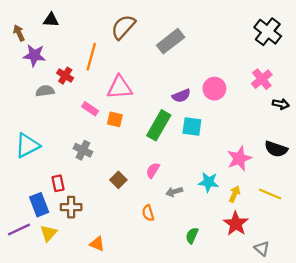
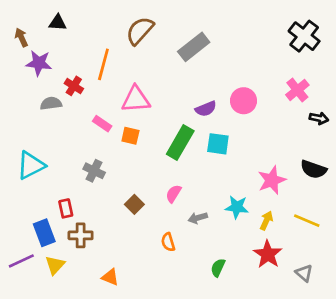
gray triangle: (262, 249) -> (304, 273), moved

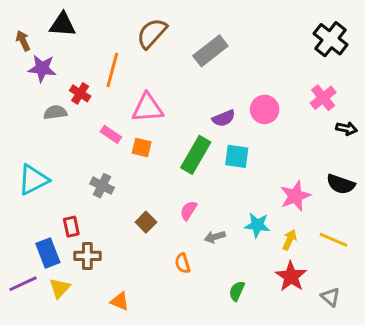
black triangle: (58, 23) -> (63, 25), size x1.4

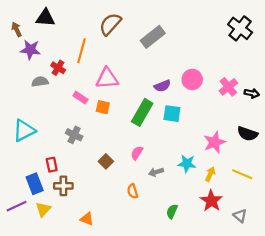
pink cross: (323, 98) -> (228, 87), moved

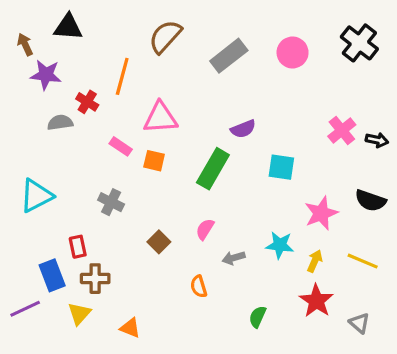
pink circle: (192, 79) -> (293, 52), moved
cyan square: (172, 114) -> (281, 167), moved
yellow triangle: (43, 209) -> (79, 314), moved

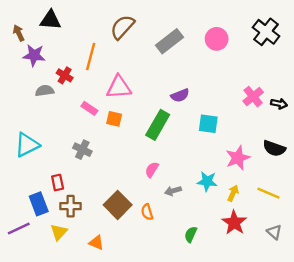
brown square: (159, 242) -> (118, 205), moved, size x1.6
gray triangle: (359, 323) -> (274, 232), moved

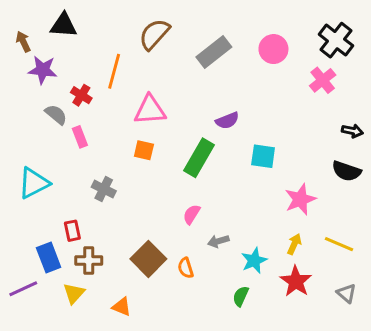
gray semicircle: (45, 91) -> (56, 115), turned 48
pink cross: (253, 97) -> (323, 80), moved
pink rectangle: (89, 108) -> (80, 137), moved, turned 35
black semicircle: (274, 148) -> (346, 171), moved
cyan star: (207, 181) -> (254, 260), moved, turned -30

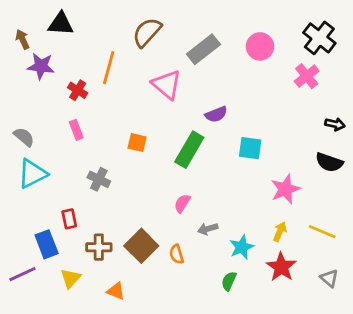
pink triangle: (150, 110) -> (167, 85), moved, turned 44
gray semicircle: (56, 115) -> (24, 137), moved
brown cross: (89, 260) -> (99, 247), moved

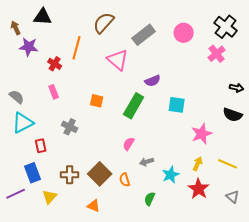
red rectangle: (69, 219) -> (41, 146), moved
green semicircle: (229, 281) -> (150, 199), moved
orange triangle: (116, 291) -> (94, 206), moved

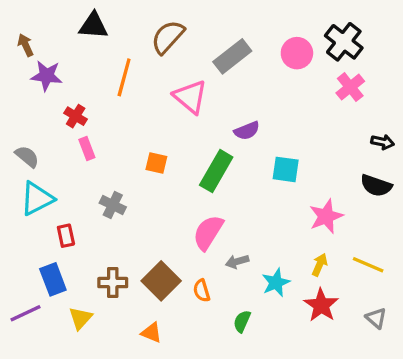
black triangle: (43, 17) -> (93, 26), moved
black cross: (226, 27) -> (344, 42), moved
red cross: (55, 64) -> (76, 116), moved
pink semicircle: (129, 144) -> (208, 232), size x1.6

